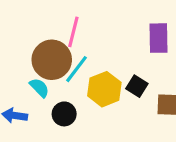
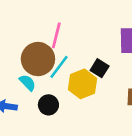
black square: (137, 86) -> (100, 68), moved

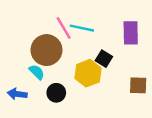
pink line: (56, 35) -> (64, 28), turned -45
cyan line: (59, 67) -> (82, 28), moved, turned 65

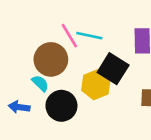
black square: (104, 59) -> (113, 69), size x1.6
black circle: (56, 93) -> (61, 106), size x1.5

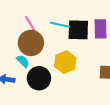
pink line: (69, 36) -> (31, 25), moved
black square: (113, 69) -> (78, 30), moved, turned -30

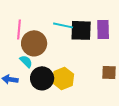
pink line: (31, 25) -> (19, 29), moved, turned 36
yellow hexagon: (65, 62) -> (63, 78), moved

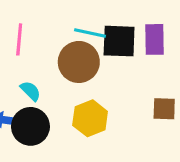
brown circle: (34, 43) -> (79, 62), moved
black circle: (42, 78) -> (30, 126), moved

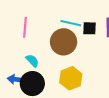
black square: (119, 41) -> (90, 28), size x0.6

